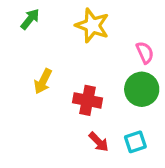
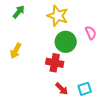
yellow arrow: (43, 81) -> (16, 51), moved
green circle: (142, 89) -> (66, 42), moved

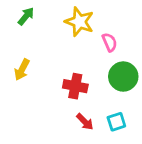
pink semicircle: (91, 33) -> (110, 42), moved
green circle: (66, 42) -> (123, 77), moved

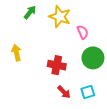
green arrow: (26, 16) -> (30, 12), moved
yellow arrow: (22, 70) -> (16, 53), turned 140

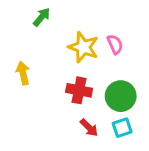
yellow star: (60, 17) -> (83, 47), moved
green circle: (93, 58) -> (121, 96), moved

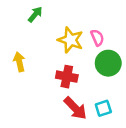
green circle: (121, 96) -> (108, 63), moved
red arrow: (89, 128) -> (75, 108), size x1.5

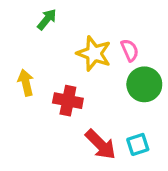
red cross: (67, 77) -> (68, 101), moved

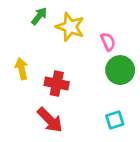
yellow star: (94, 53) -> (70, 27), moved
red arrow: (100, 144) -> (50, 120), moved

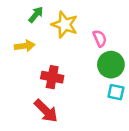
yellow arrow: (22, 69) -> (25, 46), moved, turned 96
cyan square: (115, 120) -> (116, 92), moved, turned 30

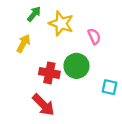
yellow arrow: (25, 46) -> (23, 43), turned -54
green circle: (111, 65) -> (76, 66), moved

